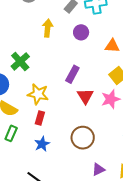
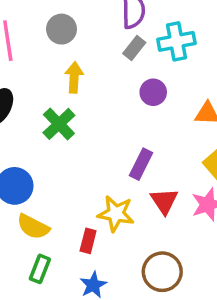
yellow arrow: (48, 28) -> (74, 77), moved
green cross: (20, 61) -> (59, 124), moved
yellow star: (38, 94) -> (116, 214), moved

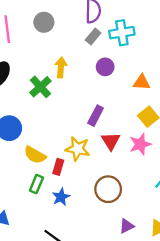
yellow arrow: (74, 77) -> (61, 67), moved
yellow semicircle: (33, 227) -> (35, 155), moved
green rectangle: (40, 269) -> (36, 184), moved

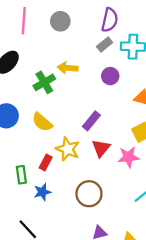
yellow arrow: (61, 67) -> (68, 68), turned -102
yellow semicircle: (35, 155) -> (42, 122), moved
green rectangle: (36, 184) -> (21, 175), turned -42

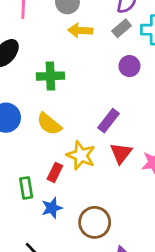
yellow arrow: (68, 68) -> (80, 30), moved
green cross: (44, 82) -> (50, 76), turned 30
brown circle: (89, 194) -> (95, 222), moved

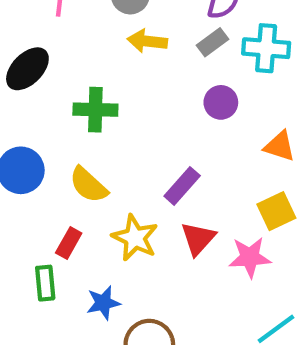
red rectangle: (55, 172) -> (69, 243), moved
blue star: (52, 208) -> (103, 303), moved

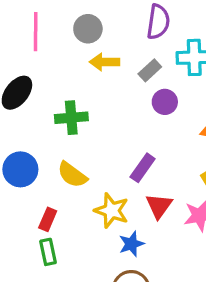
gray rectangle: (212, 42) -> (150, 70), moved
red rectangle: (69, 243) -> (48, 219), moved
blue star: (103, 303) -> (131, 244), moved

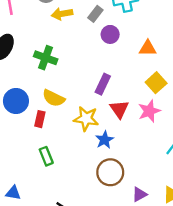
green cross: (71, 118) -> (46, 58), turned 35
red rectangle: (48, 219) -> (40, 119), moved

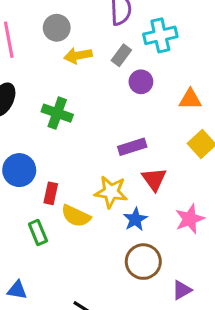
purple rectangle: (103, 84) -> (132, 147), turned 48
yellow semicircle: (54, 98) -> (76, 216), moved
pink star: (149, 111) -> (190, 219), moved
green rectangle: (46, 156) -> (38, 232), moved

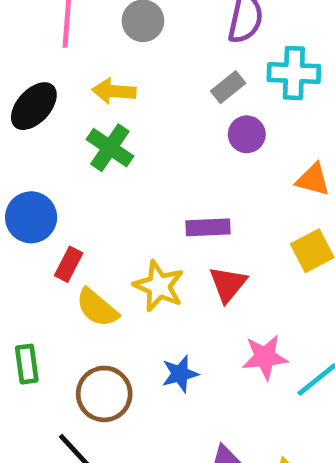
yellow arrow: (78, 56) -> (114, 91), moved
blue star: (135, 219) -> (180, 374), moved
green rectangle: (38, 232) -> (27, 364), moved
brown circle: (143, 262) -> (104, 394), moved

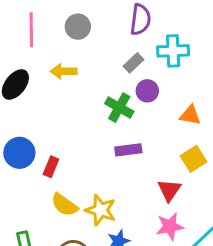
green cross: (110, 148) -> (119, 108), moved
red rectangle: (69, 264) -> (51, 167), moved
red triangle: (228, 284) -> (169, 190), moved
yellow star: (159, 286) -> (101, 210), moved

